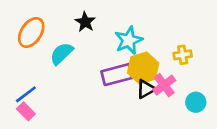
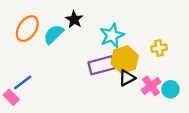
cyan semicircle: (62, 54) -> (54, 34), moved
pink cross: (164, 85) -> (151, 86), moved
pink rectangle: (26, 111) -> (11, 97), moved

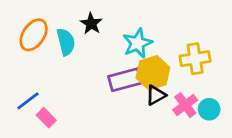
cyan semicircle: (54, 34) -> (66, 42), turned 120
yellow cross: (159, 48) -> (195, 59), size x1.5
pink rectangle: (11, 97) -> (46, 118), moved

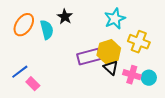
cyan star: (137, 43) -> (115, 19), moved
yellow cross: (195, 59) -> (139, 42), turned 30
black triangle: (156, 95) -> (111, 68), turned -49
pink cross: (185, 105) -> (132, 75), turned -36

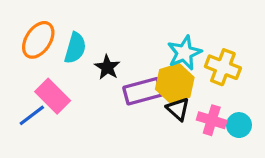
black star: (65, 17) -> (107, 67), moved
cyan star: (115, 19) -> (184, 53), moved
cyan semicircle: (47, 30) -> (75, 48), turned 30
pink rectangle: (33, 84) -> (53, 96), moved, size x1.5

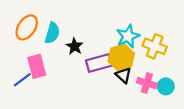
pink rectangle: (53, 96) -> (37, 66), turned 30

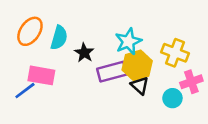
cyan star: (128, 36) -> (128, 41), moved
pink rectangle: (37, 66) -> (41, 75), turned -65
pink cross: (147, 83) -> (191, 82), moved, turned -36
cyan circle: (166, 86) -> (172, 98), moved

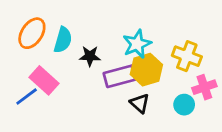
black star: (84, 53) -> (90, 56), turned -30
pink rectangle: (41, 75) -> (44, 80), turned 32
black triangle: (140, 86) -> (140, 103), moved

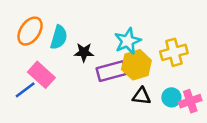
yellow cross: (187, 56) -> (174, 52), turned -36
pink cross: (204, 87) -> (190, 101), moved
black triangle: (140, 103) -> (141, 96), moved, turned -36

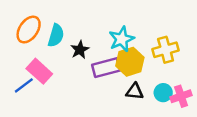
black star: (84, 52) -> (80, 50), turned -30

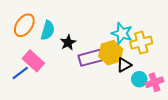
cyan star: (121, 39) -> (122, 33), moved, turned -30
black triangle: (135, 91) -> (124, 65), moved, turned -35

